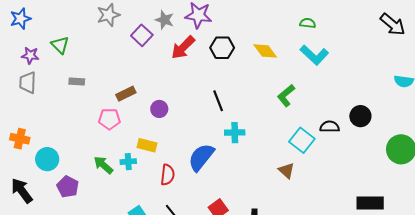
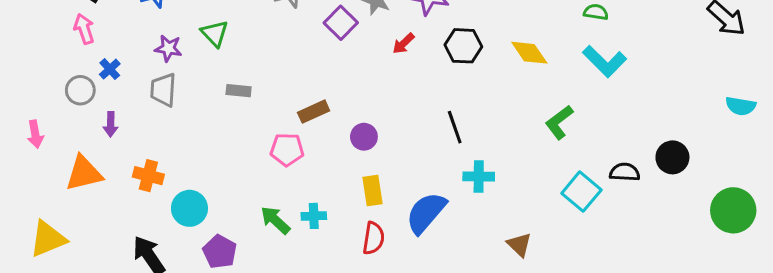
red arrow: (183, 47) -> (403, 43), size x0.6
yellow rectangle: (147, 145) -> (372, 191), moved, turned 66
brown triangle: (286, 171) -> (519, 245), moved

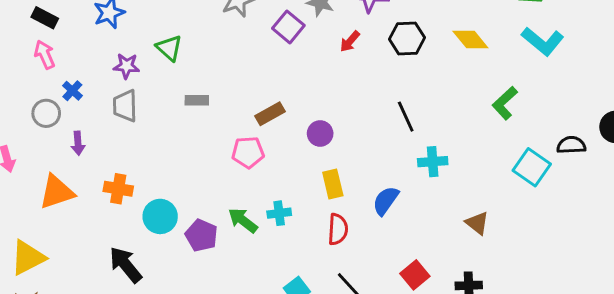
blue semicircle: (426, 213) -> (386, 201), size x0.7
purple pentagon: (220, 252) -> (201, 235), moved

